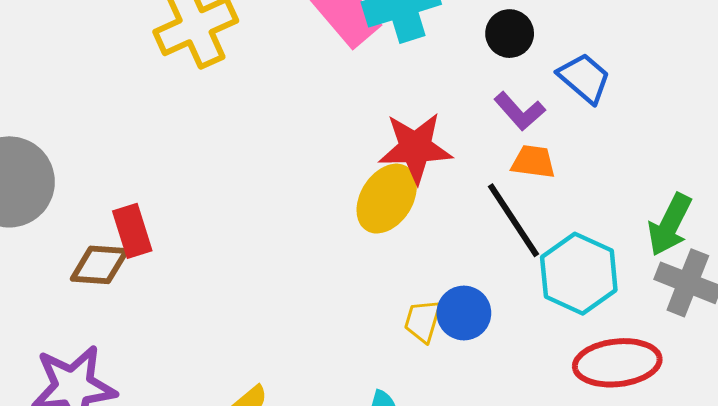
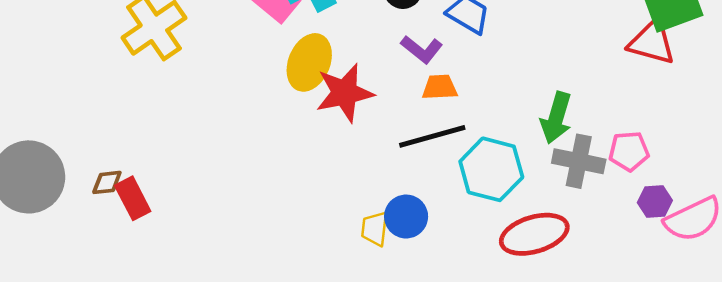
yellow ellipse: (387, 199) -> (309, 62), moved
black line: (513, 220) -> (432, 136), turned -62
brown diamond: (99, 265) -> (107, 182), moved, size x0.7

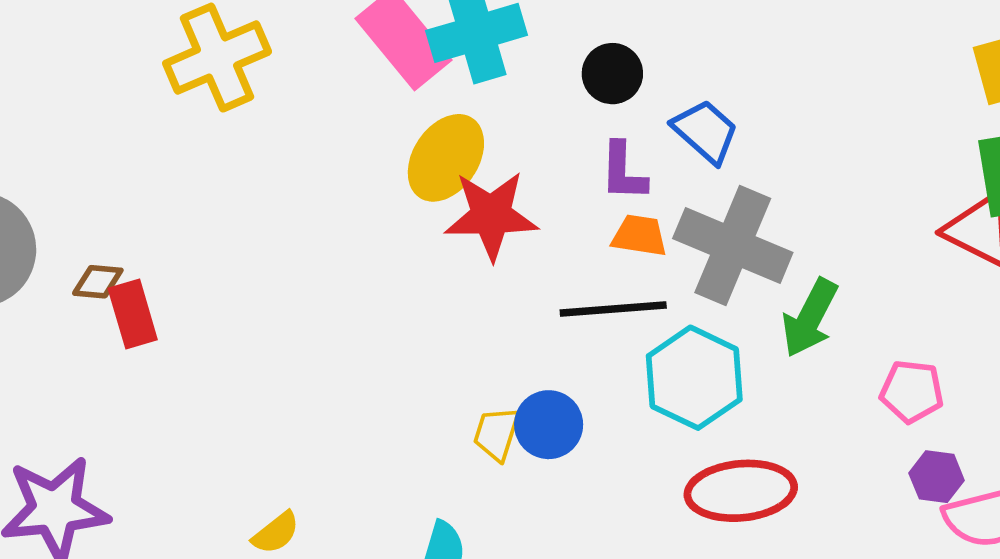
purple L-shape: (422, 49) -> (623, 172), turned 42
gray cross: (579, 161) -> (733, 246), moved, size x1.4

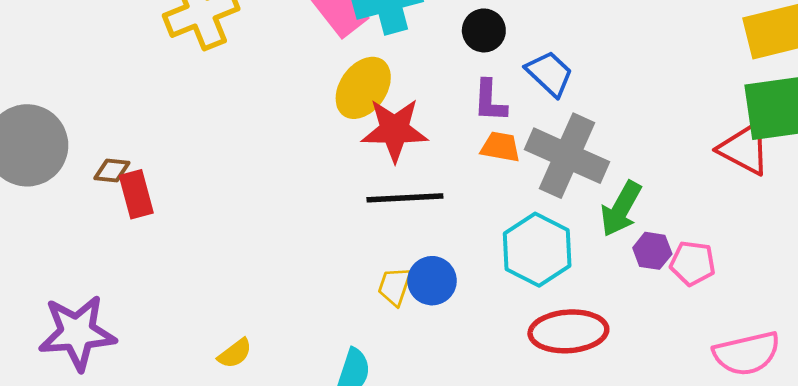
black line: (613, 309) -> (405, 198), moved
purple hexagon: (937, 477) -> (652, 251), moved

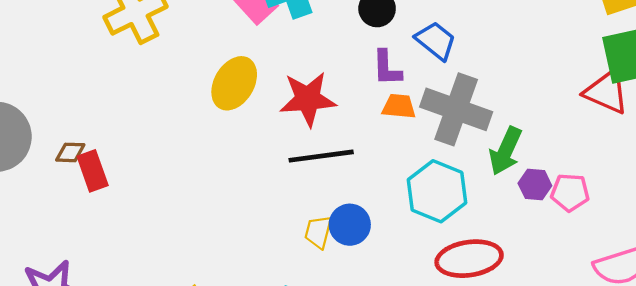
yellow ellipse: (363, 88) -> (234, 83), moved

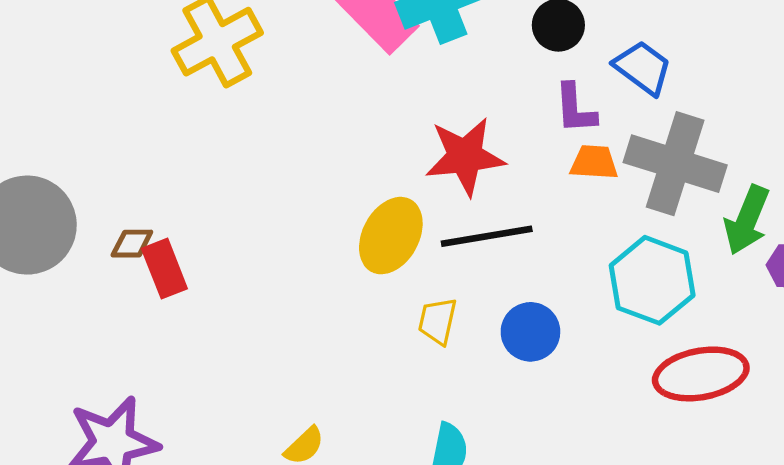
yellow ellipse: (234, 83) -> (391, 236), moved
yellow trapezoid: (318, 232) -> (438, 321), moved

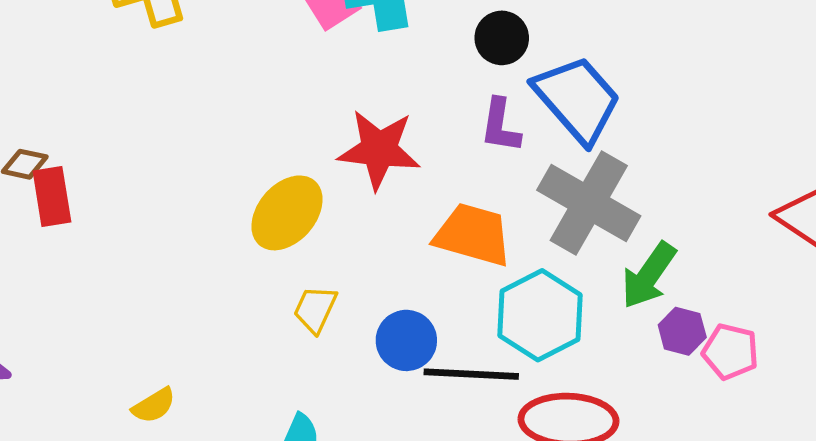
blue trapezoid: (643, 68) -> (577, 99), size x1.5
orange trapezoid: (594, 162) -> (473, 235), moved, size x1.6
black line: (487, 236) -> (471, 374), moved

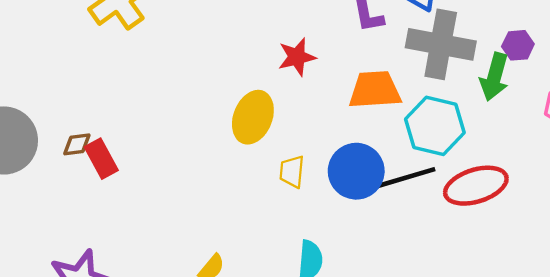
red star: (379, 149) -> (297, 57), size x0.7
purple hexagon: (682, 331) -> (518, 45), moved
blue circle: (406, 340) -> (356, 171), size x1.4

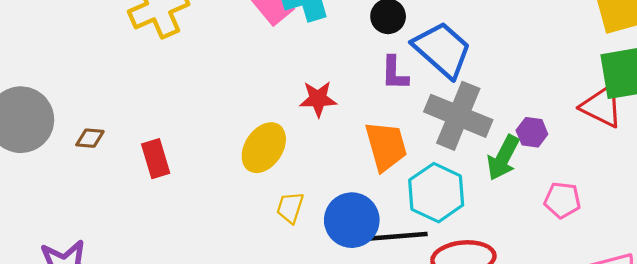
orange trapezoid: (375, 90) -> (386, 146), turned 66
red rectangle: (101, 159) -> (156, 159), moved

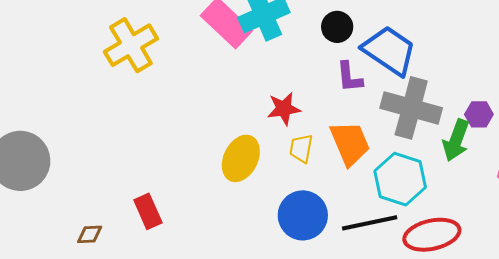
brown diamond: (90, 138) -> (90, 234), moved
red rectangle: (156, 159) -> (148, 211), moved
yellow trapezoid: (290, 208) -> (301, 148), moved
blue circle: (352, 220) -> (303, 215), moved

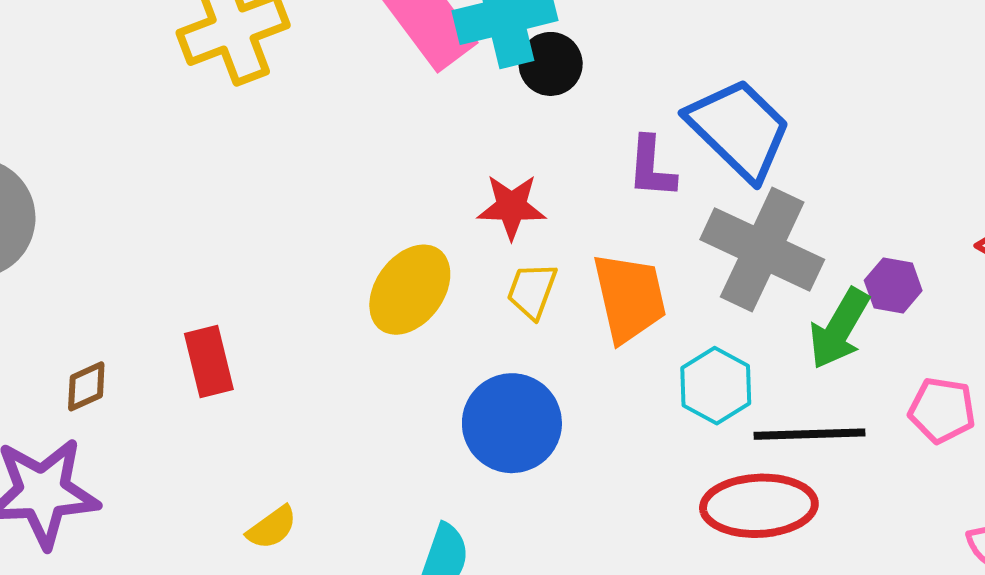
black circle: (337, 27) -> (551, 64), moved
cyan hexagon: (400, 179) -> (716, 386), size x0.7
black line: (370, 223) -> (810, 434), moved
brown diamond: (90, 234) -> (86, 386), turned -32

